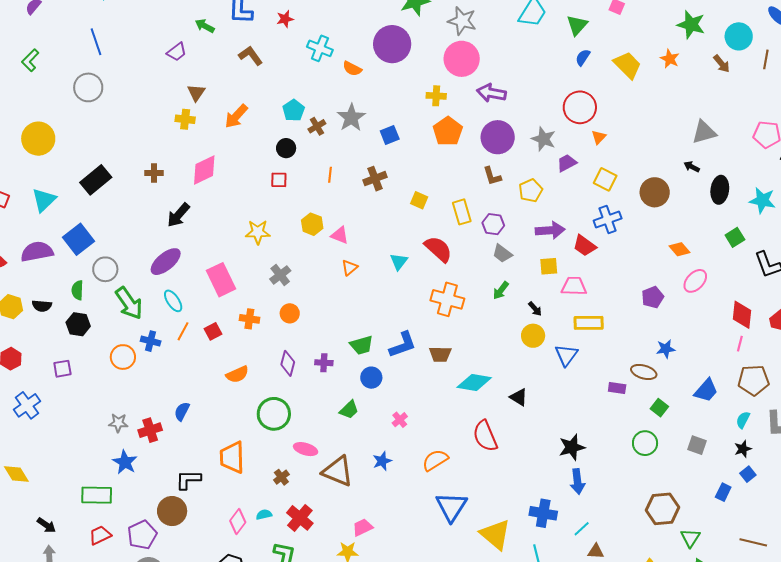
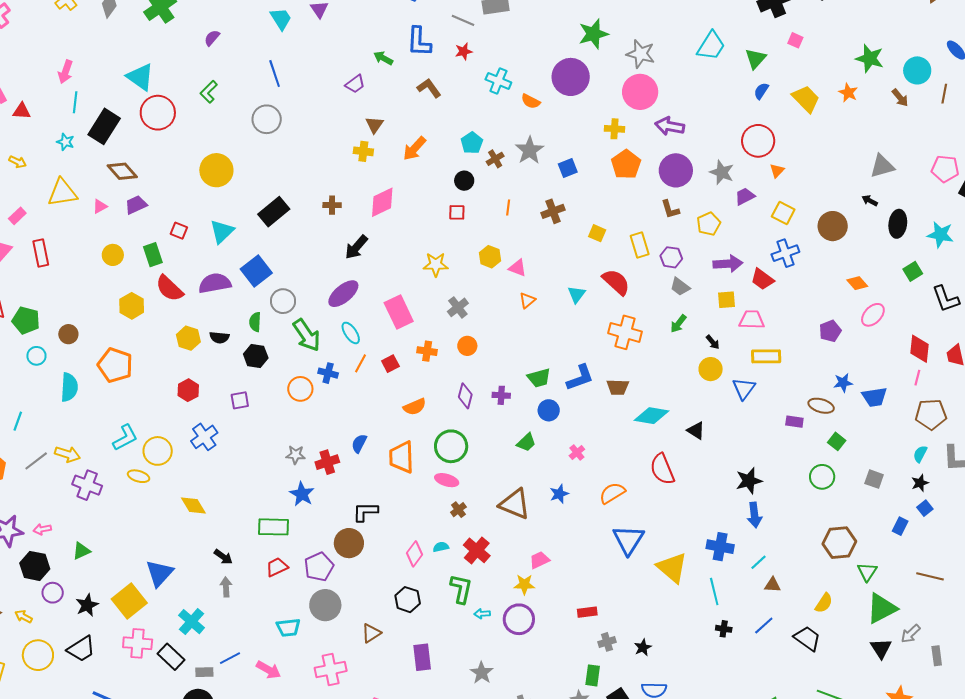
blue trapezoid: (706, 390) -> (875, 397), moved, turned 40
pink ellipse: (306, 449) -> (447, 480), moved
orange trapezoid: (232, 457) -> (402, 457), moved

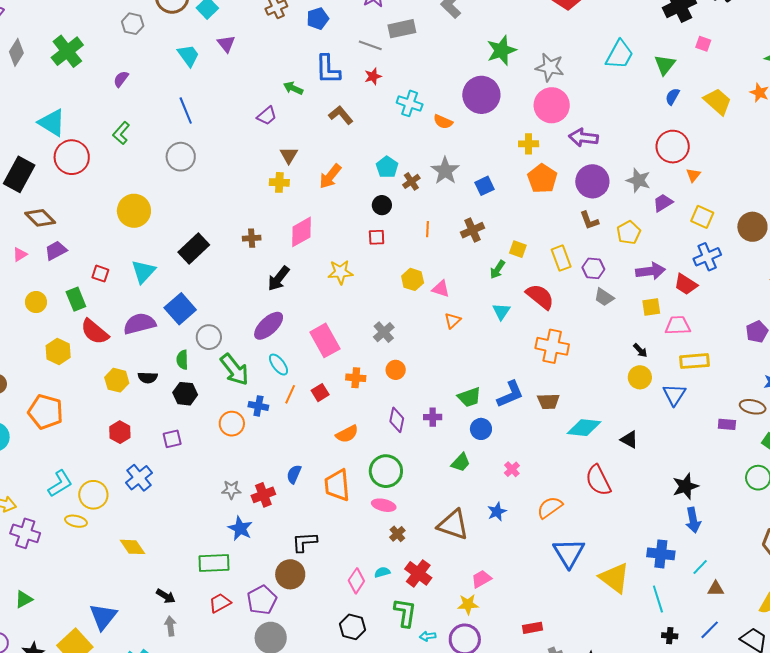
yellow star: (436, 264) -> (340, 272), moved
green arrow: (678, 324) -> (497, 270), moved

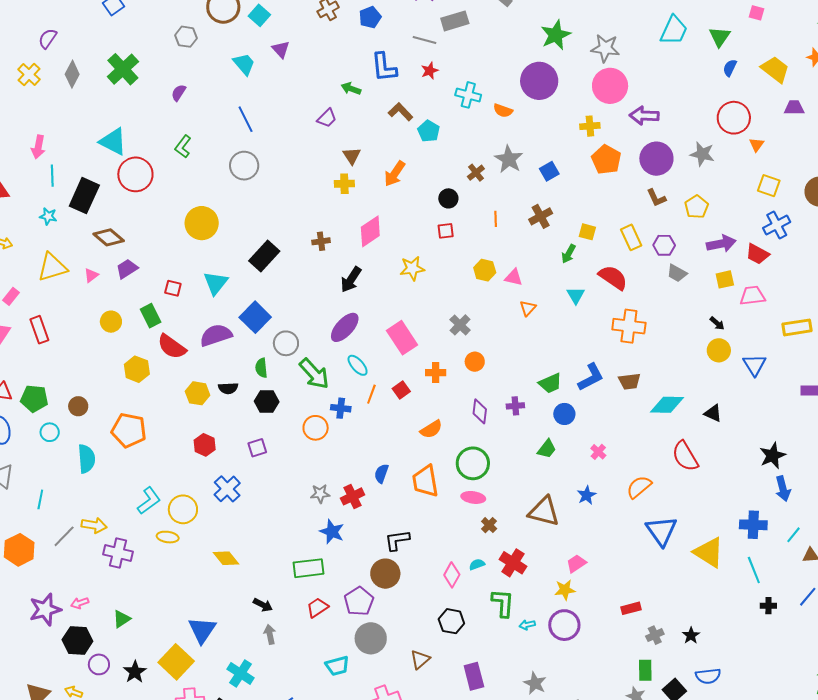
cyan pentagon: (387, 167) -> (429, 131), moved
purple trapezoid: (663, 203) -> (794, 108), moved, turned 35
yellow rectangle: (695, 361) -> (797, 327), moved

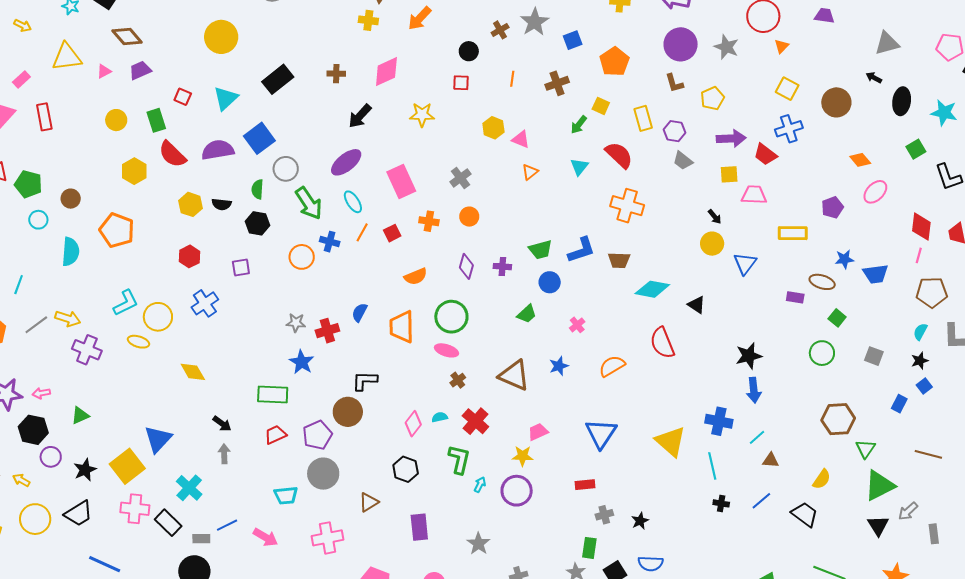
orange pentagon: (606, 160) -> (614, 62), moved
blue triangle: (661, 531) -> (601, 433), moved
cyan arrow: (527, 625) -> (480, 485), turned 119

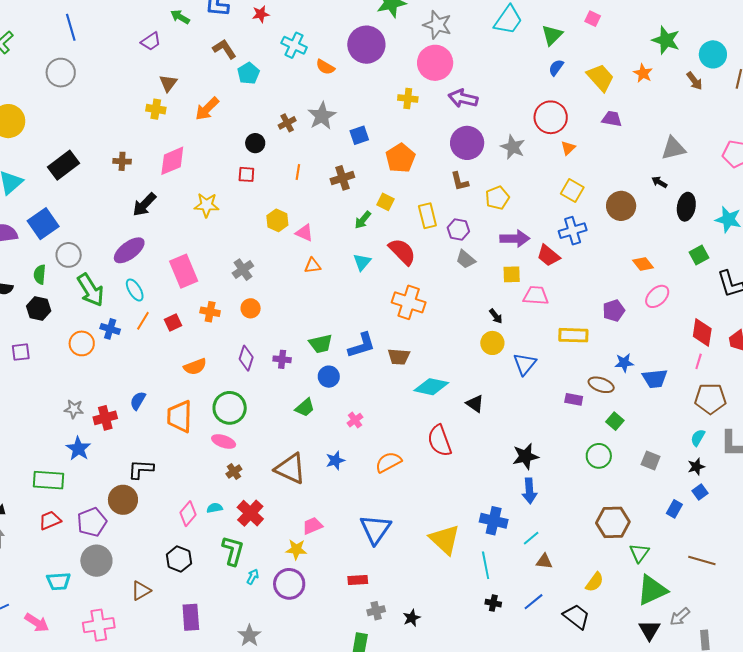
orange triangle: (530, 172) -> (313, 266), turned 30

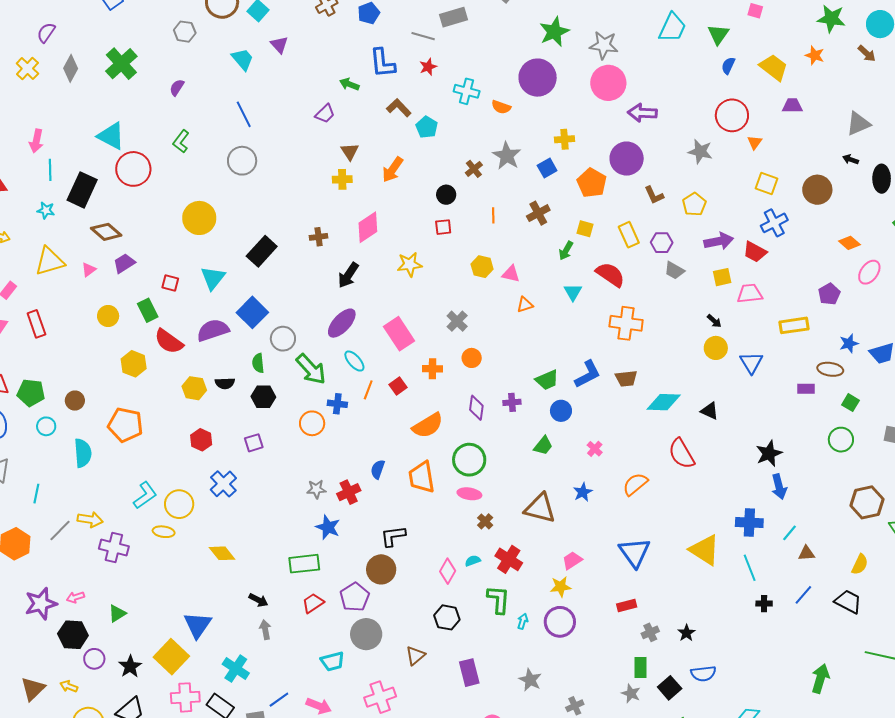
yellow cross: (408, 98) -> (564, 139), moved
purple circle: (467, 143) -> (627, 159), moved
orange semicircle: (195, 367) -> (428, 425), size x1.4

